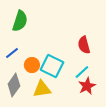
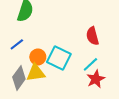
yellow triangle: (42, 89) -> (36, 73), moved

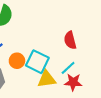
yellow triangle: (36, 73) -> (47, 79), moved
red star: (96, 79) -> (73, 82), turned 30

